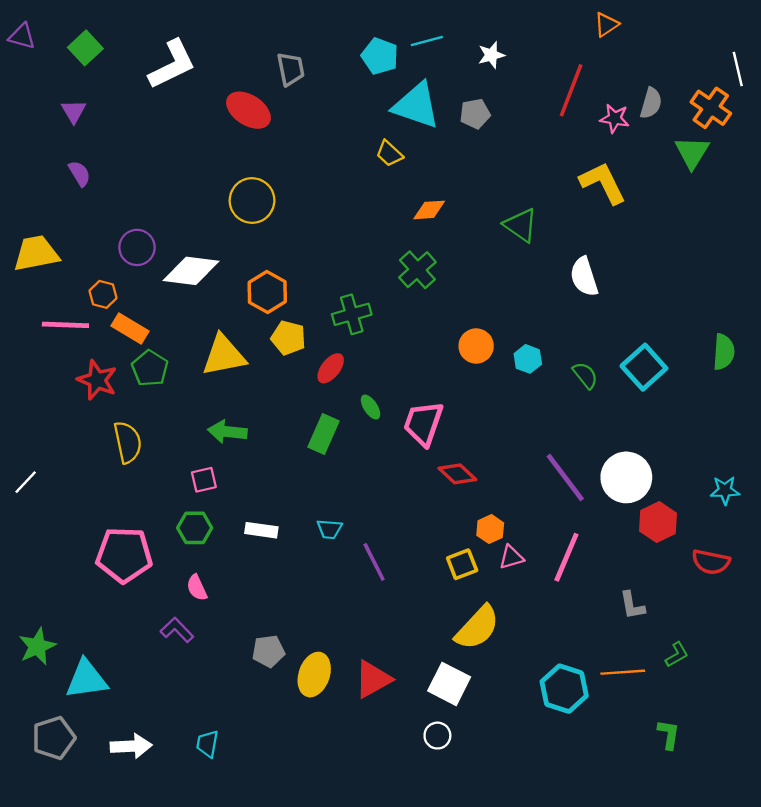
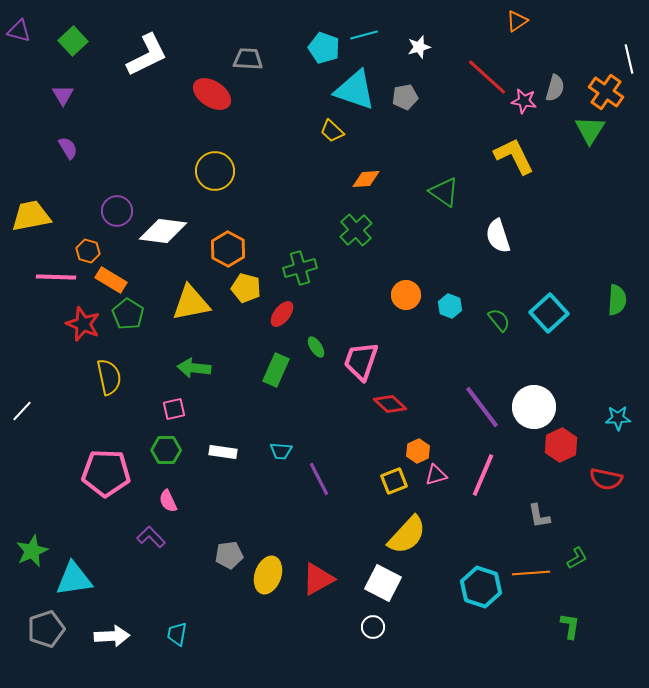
gray trapezoid: (291, 69) -> (248, 59), turned -76
red line: (571, 90) -> (487, 77), turned -69

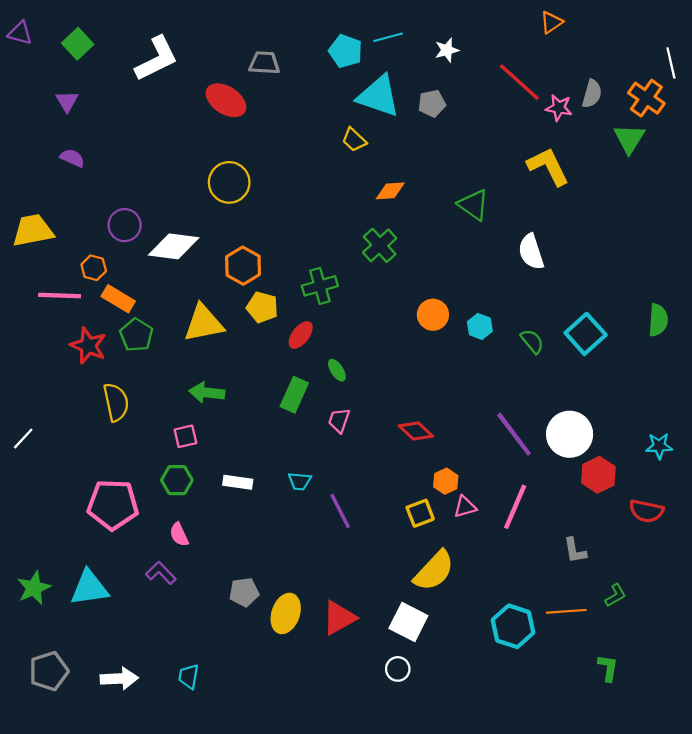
purple semicircle: (68, 148) -> (72, 158), turned -35
pink trapezoid: (361, 361) -> (339, 420), moved, size x0.6
cyan triangle: (74, 579) -> (89, 588), moved

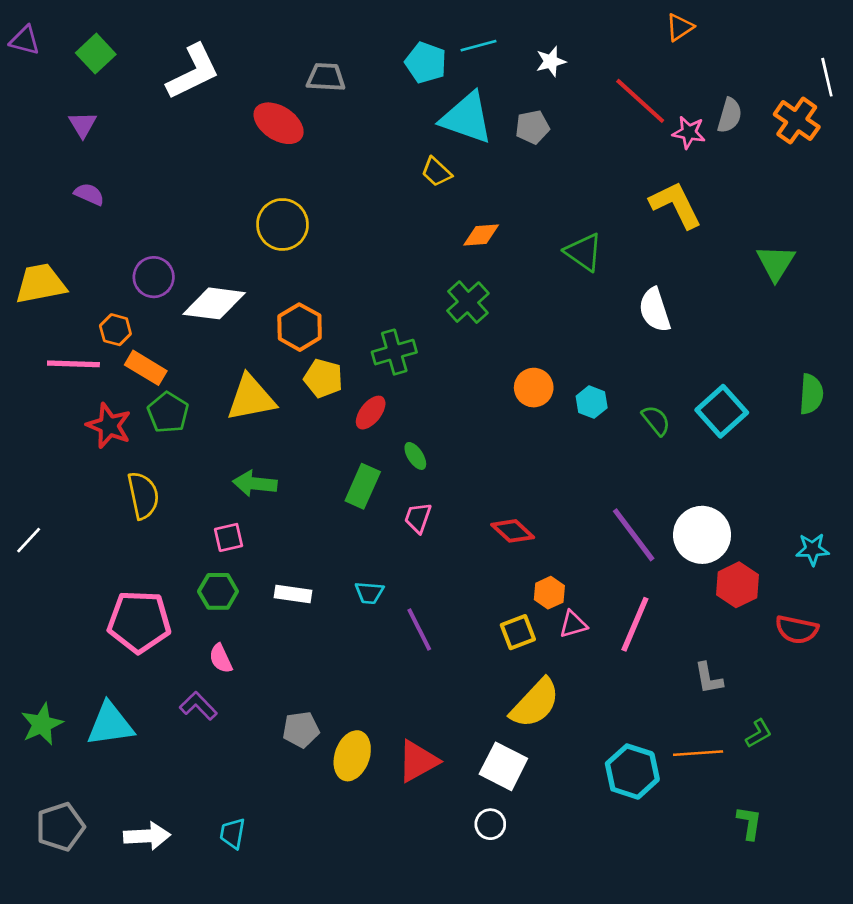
green triangle: (629, 139) -> (776, 263), moved

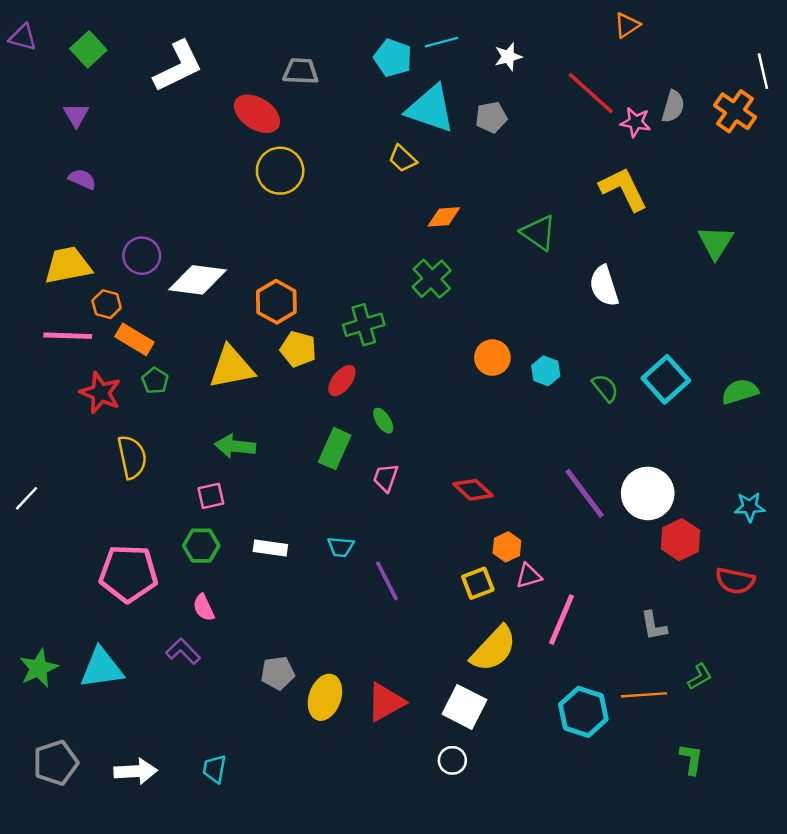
yellow circle: (282, 224) -> (280, 171), moved
yellow trapezoid: (41, 284) -> (68, 265), moved
green semicircle: (811, 394) -> (740, 392), moved, turned -111
green pentagon: (168, 413) -> (155, 381), size x0.7
pink line: (635, 624) -> (562, 620), moved

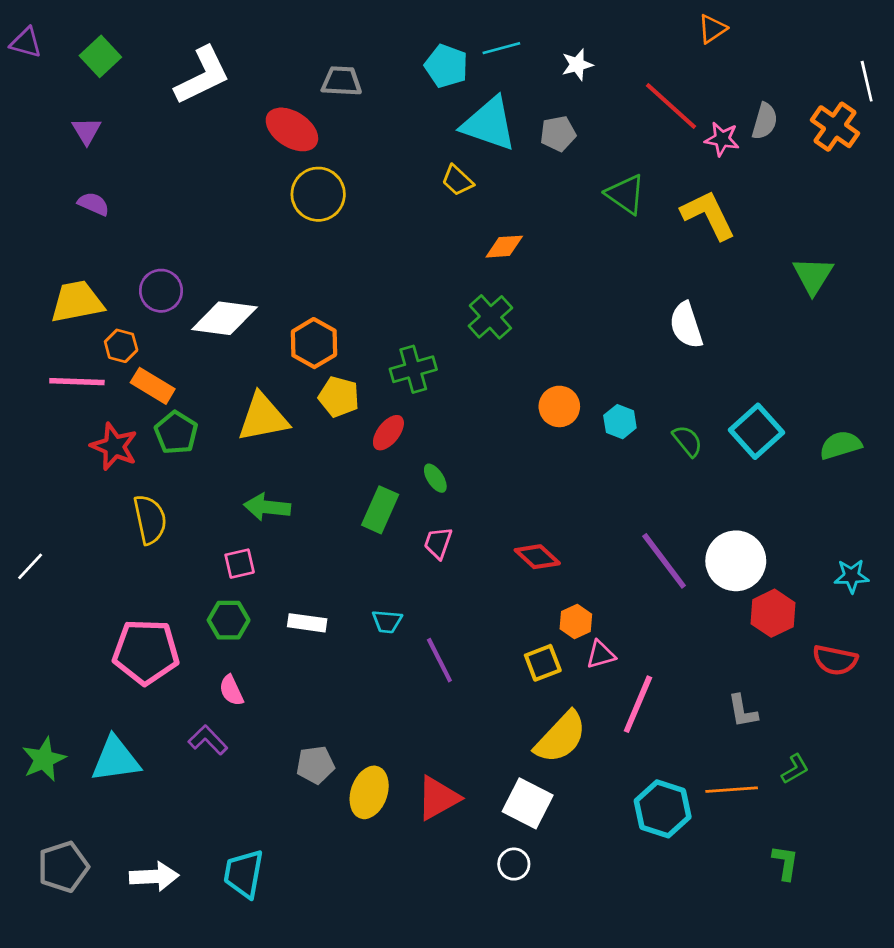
green triangle: (538, 233) -> (625, 194), moved
green pentagon: (155, 381) -> (176, 433), size x1.4
cyan trapezoid: (215, 769) -> (244, 874), size x1.5

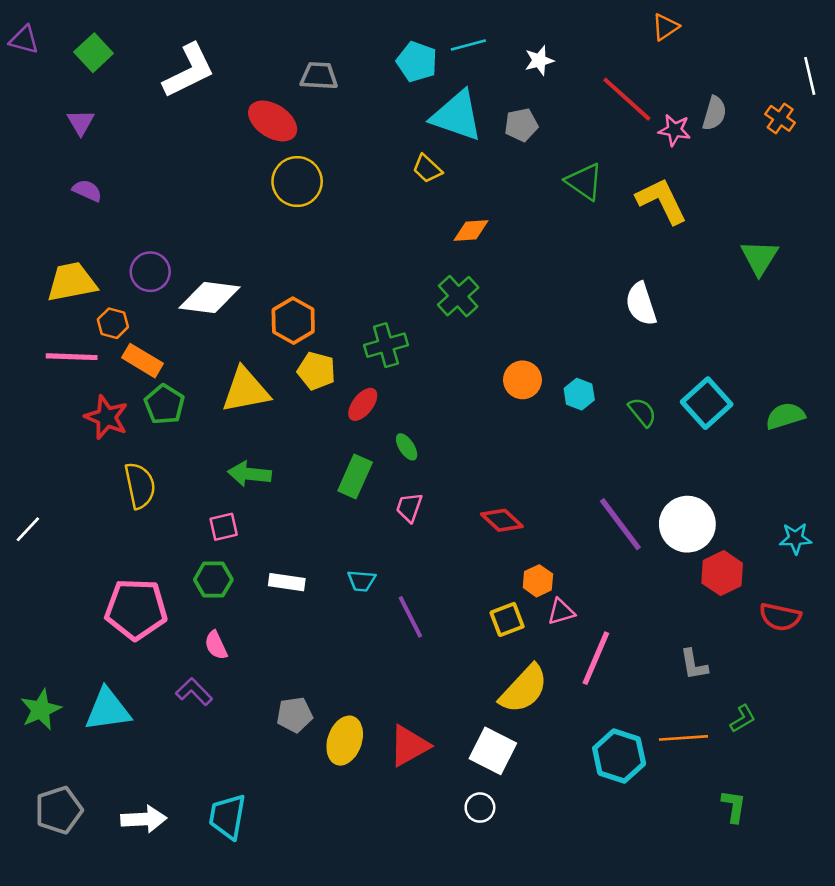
orange cross: (835, 127) -> (780, 118), size x0.7

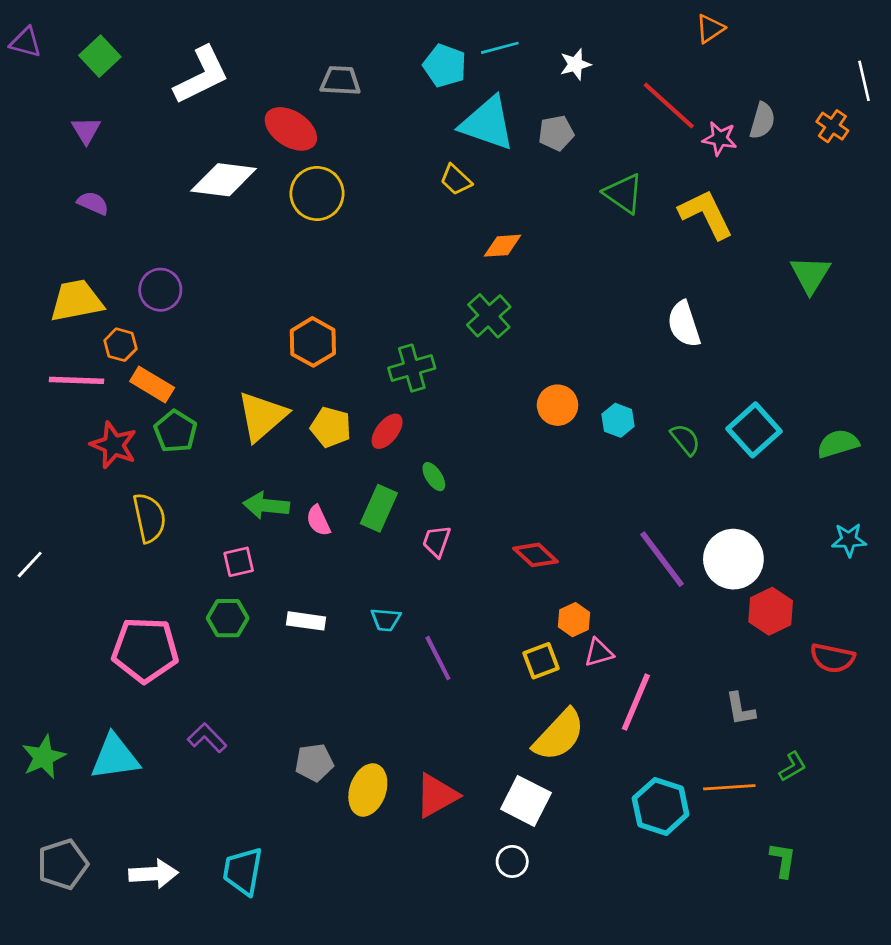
white diamond: (209, 297) -> (224, 180), moved
yellow pentagon: (316, 371) -> (331, 427), moved
yellow triangle: (246, 390) -> (262, 416), turned -30
cyan star: (796, 538) -> (849, 540), moved
pink semicircle: (216, 645) -> (318, 521), moved

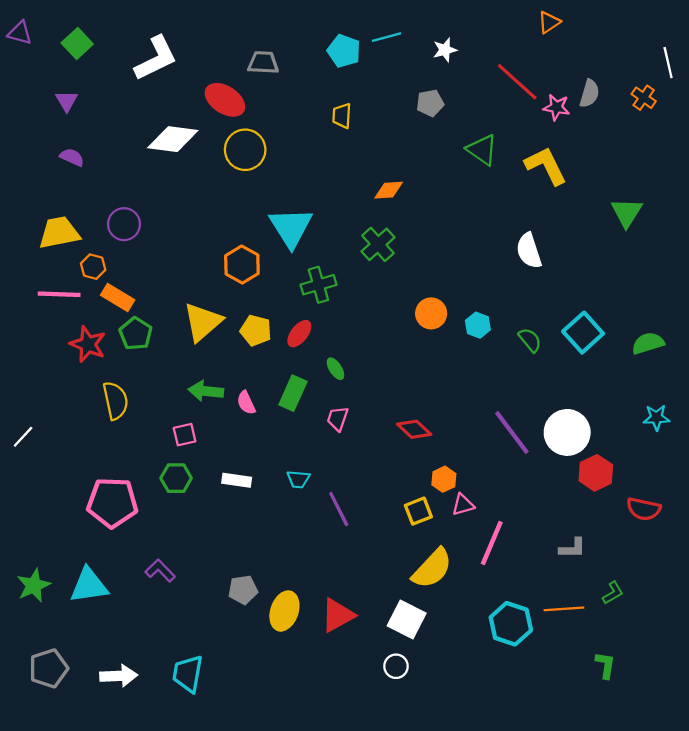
cyan triangle: (487, 123) -> (291, 227), moved, turned 39
yellow trapezoid: (456, 180) -> (342, 116), moved, turned 50
gray L-shape: (740, 709) -> (572, 548), turned -80

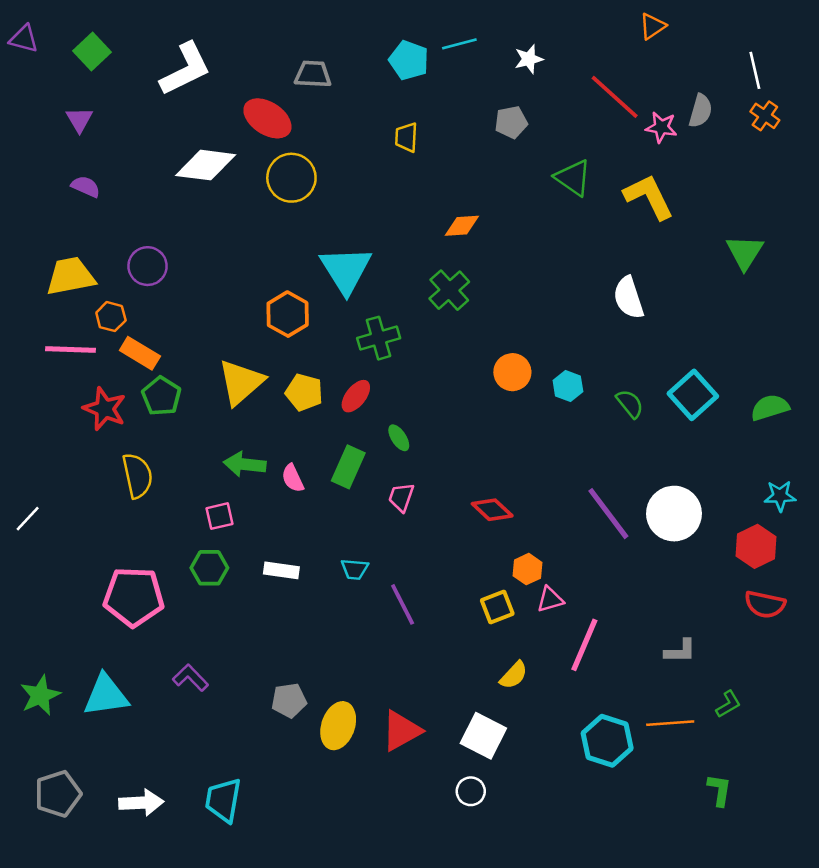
white line: (668, 63) -> (755, 70), moved
red hexagon: (596, 473) -> (756, 546), moved
yellow semicircle: (432, 568) -> (514, 675), size x0.6

